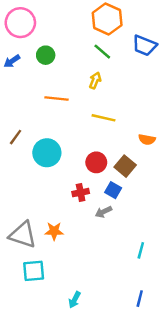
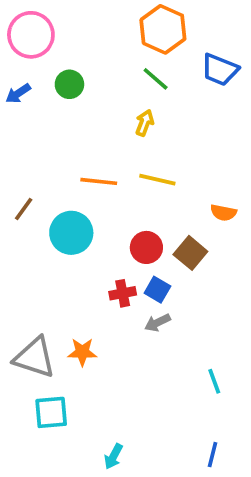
orange line: (56, 99) -> (99, 181), moved
blue square: (113, 190) -> (157, 290), moved
cyan line: (141, 250) -> (214, 381), turned -35

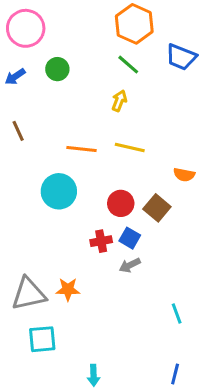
brown line: (24, 209) -> (18, 131), moved, turned -60
gray triangle: (35, 357) -> (29, 294), turned -30
cyan arrow: (113, 456) -> (94, 375), turned -30

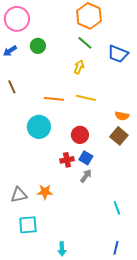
blue trapezoid: (181, 57) -> (118, 54), moved
brown square: (157, 208) -> (119, 136), moved
gray arrow: (130, 265) -> (86, 176), turned 152
gray triangle: (29, 294) -> (19, 195), size x0.7

